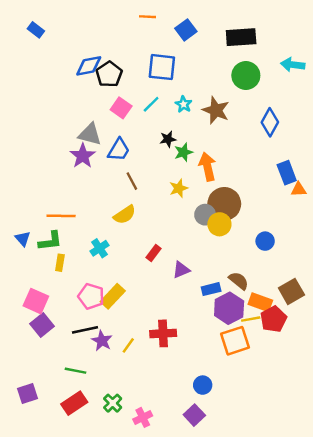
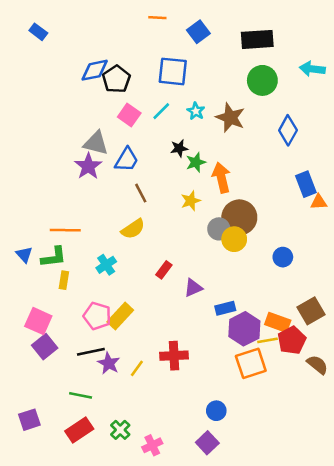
brown semicircle: (239, 281) -> (317, 365), moved

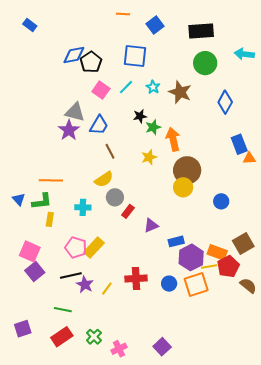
gray circle: (219, 229) -> (115, 197), moved
cyan cross: (106, 265) -> (83, 207), turned 35
blue circle: (216, 411) -> (169, 284), moved

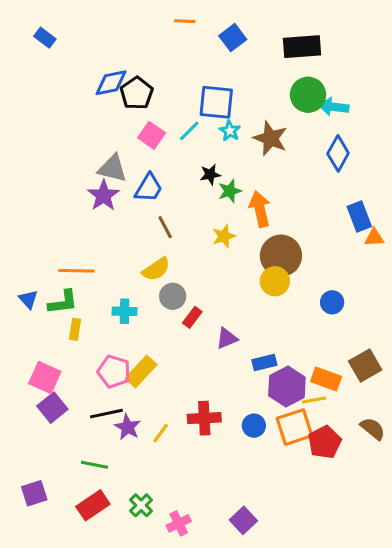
cyan arrow: (244, 54) -> (334, 107), moved
blue square: (135, 56) -> (216, 102), moved
red pentagon: (228, 266) -> (325, 442), moved

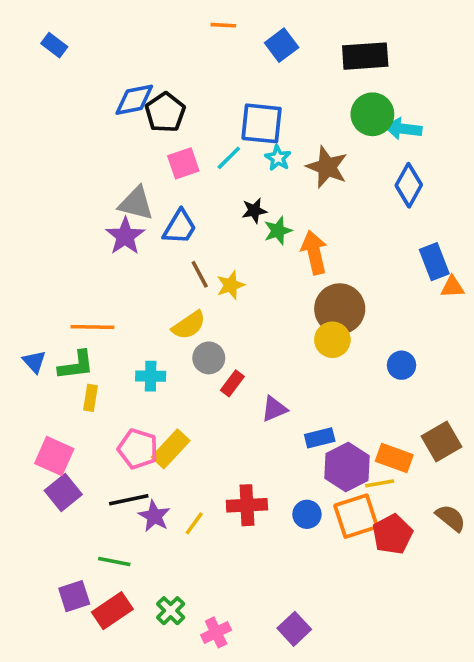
pink square: (152, 135) -> (183, 163), turned 36
yellow star: (224, 236) -> (231, 285), moved
purple square: (34, 493) -> (74, 596), moved

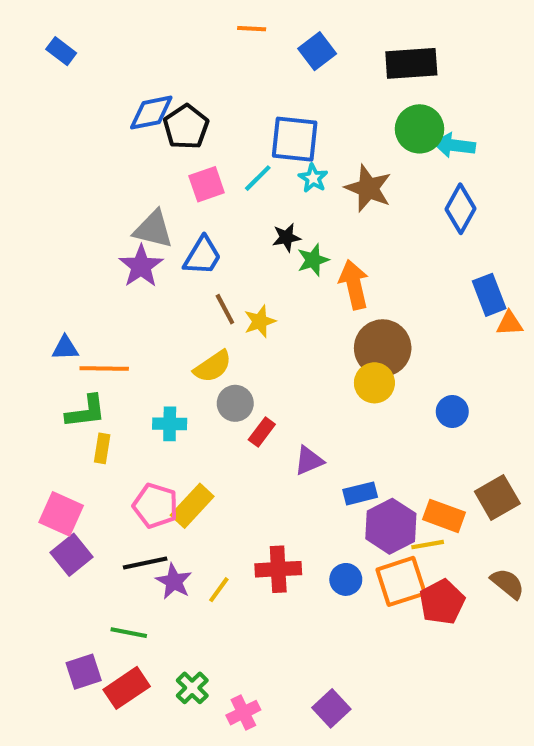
blue triangle: (34, 362) -> (65, 348), moved, turned -50

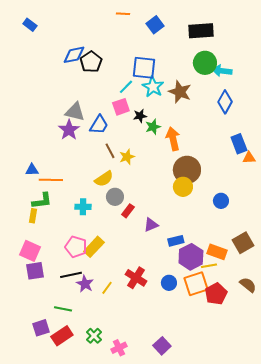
cyan star: (313, 178) -> (153, 87), size x1.5
pink square: (207, 184) -> (121, 107), moved
yellow rectangle: (102, 448) -> (33, 216), moved
purple square: (71, 555) -> (35, 271), turned 30
red cross: (278, 569) -> (136, 278), turned 35

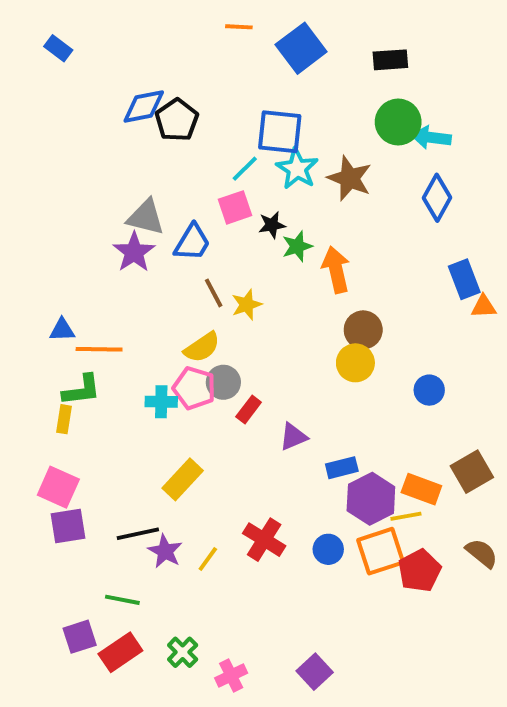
blue square: (155, 25) -> (301, 48), size x1.4
black rectangle: (201, 31) -> (390, 60), size x0.7
brown circle: (187, 170) -> (363, 330), size x0.7
pink pentagon: (76, 247) -> (194, 388), moved

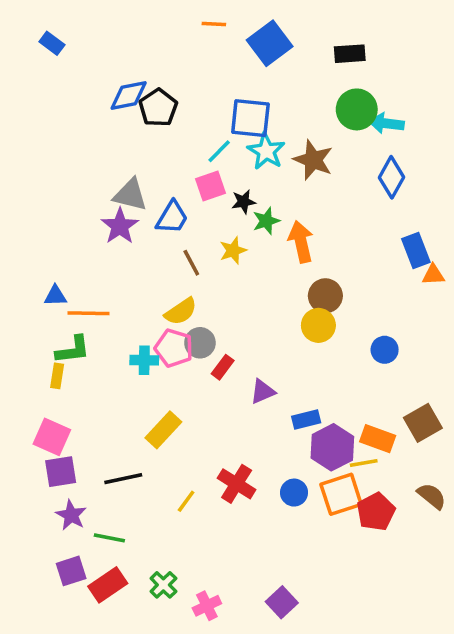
yellow star: (247, 305) -> (233, 250), moved
purple star: (165, 551) -> (71, 515), moved

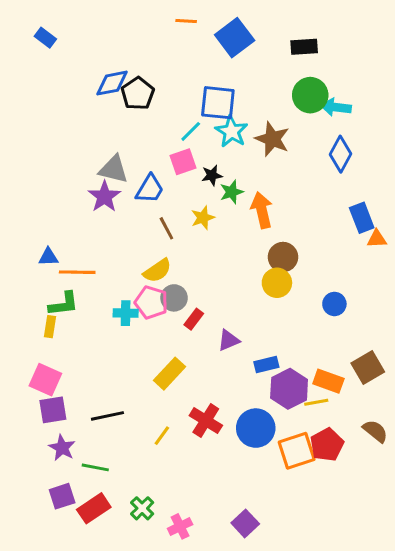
yellow rectangle: (163, 430) -> (169, 374), moved
blue circle: (294, 493) -> (256, 428), size x1.6
orange square: (341, 494) -> (297, 451), moved

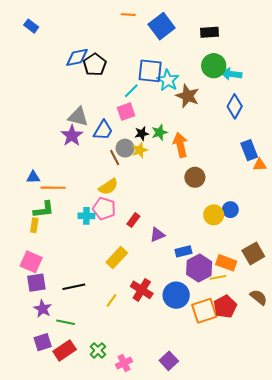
cyan star: (232, 131) -> (168, 80), moved
black star: (212, 175) -> (142, 133), moved
yellow circle: (277, 283) -> (214, 215), moved
gray circle: (174, 298) -> (125, 148), moved

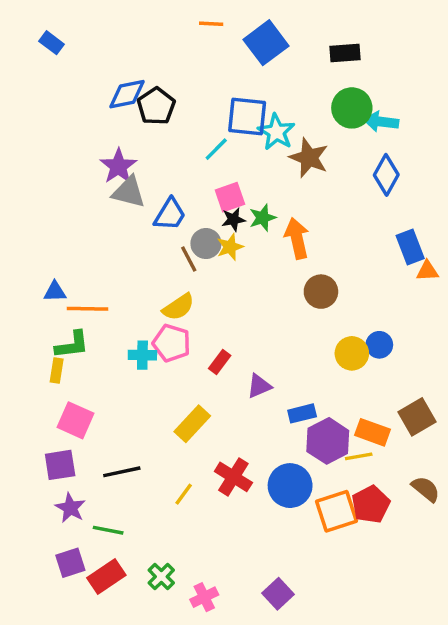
pink square: (126, 112) -> (230, 197), moved
purple star: (72, 136) -> (118, 166), moved
pink square: (31, 262) -> (75, 420), moved

